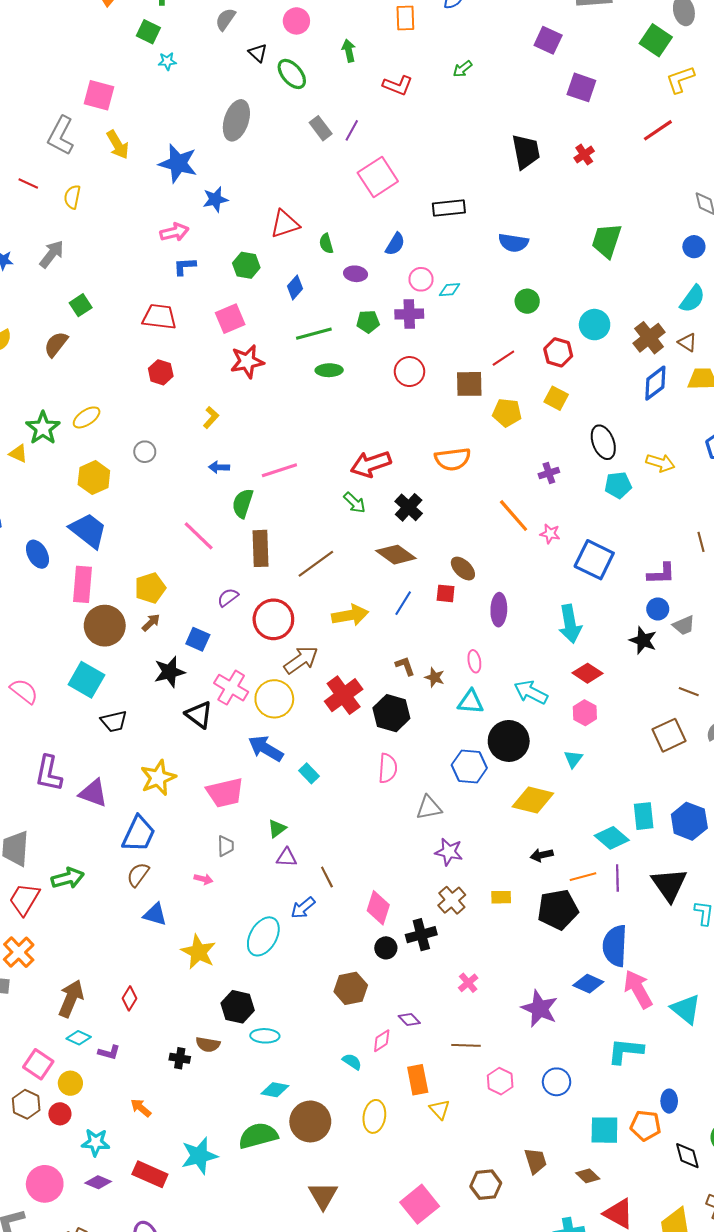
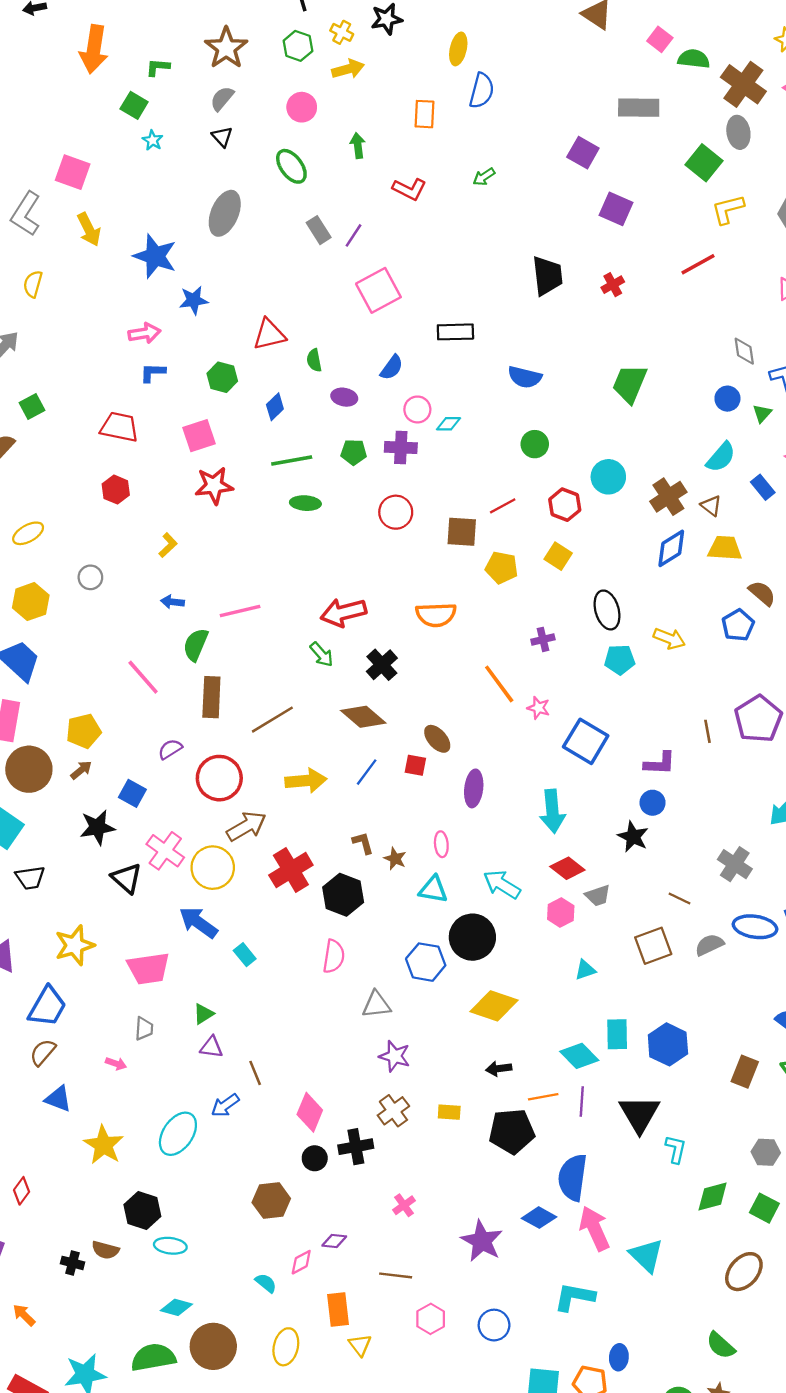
black triangle: (258, 53) -> (222, 137), moved
cyan star: (167, 61) -> (153, 140), turned 30
gray trapezoid: (684, 625) -> (598, 896), moved
cyan triangle: (573, 759) -> (585, 970), moved, turned 30
purple diamond: (409, 1020) -> (334, 1241), turned -45

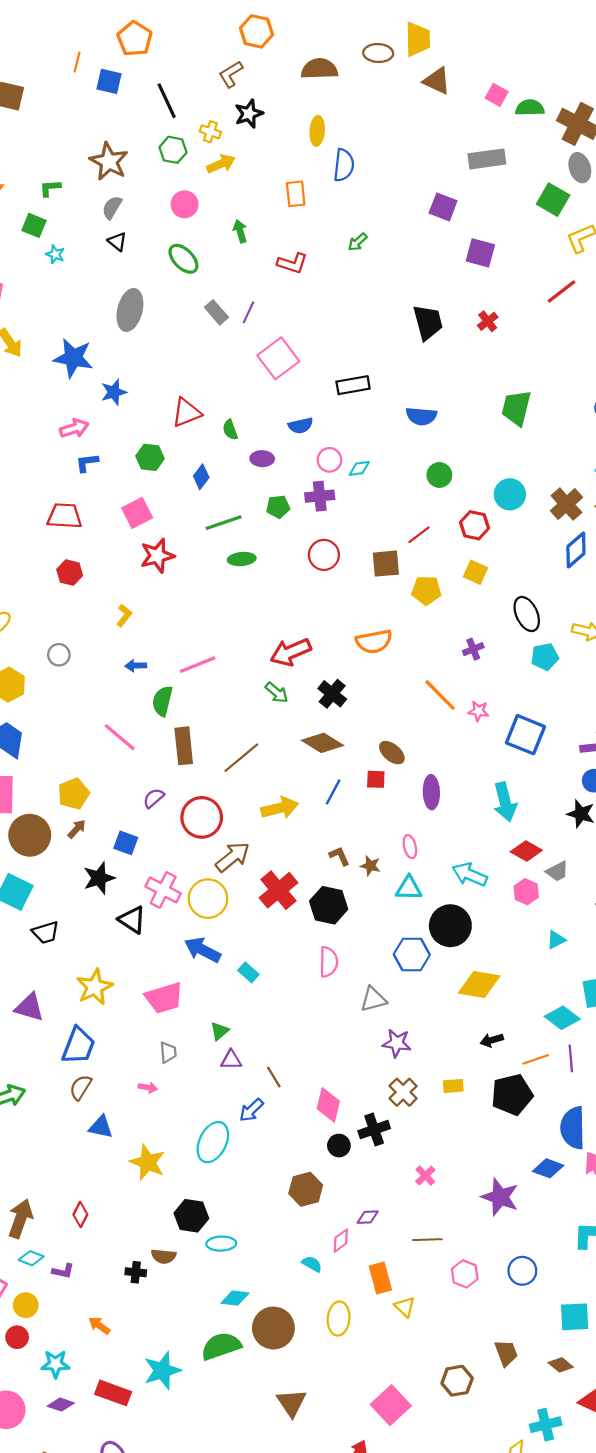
blue semicircle: (392, 367) -> (301, 426), turned 50

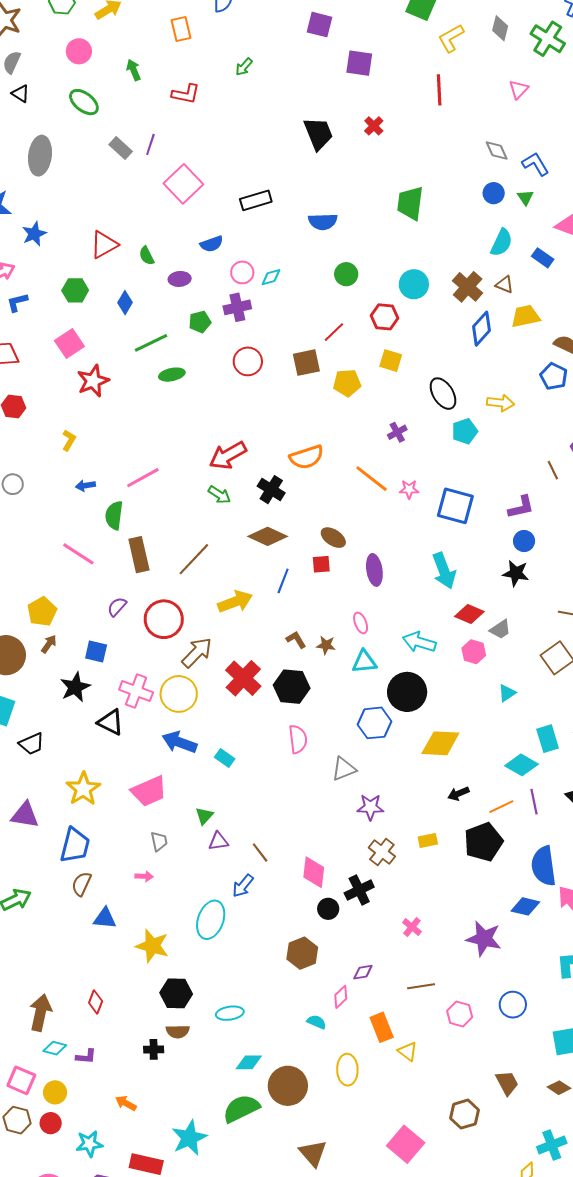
red line: (561, 292) -> (439, 90), turned -48
orange semicircle: (374, 641) -> (307, 457), moved
black hexagon: (191, 1216) -> (176, 993), moved

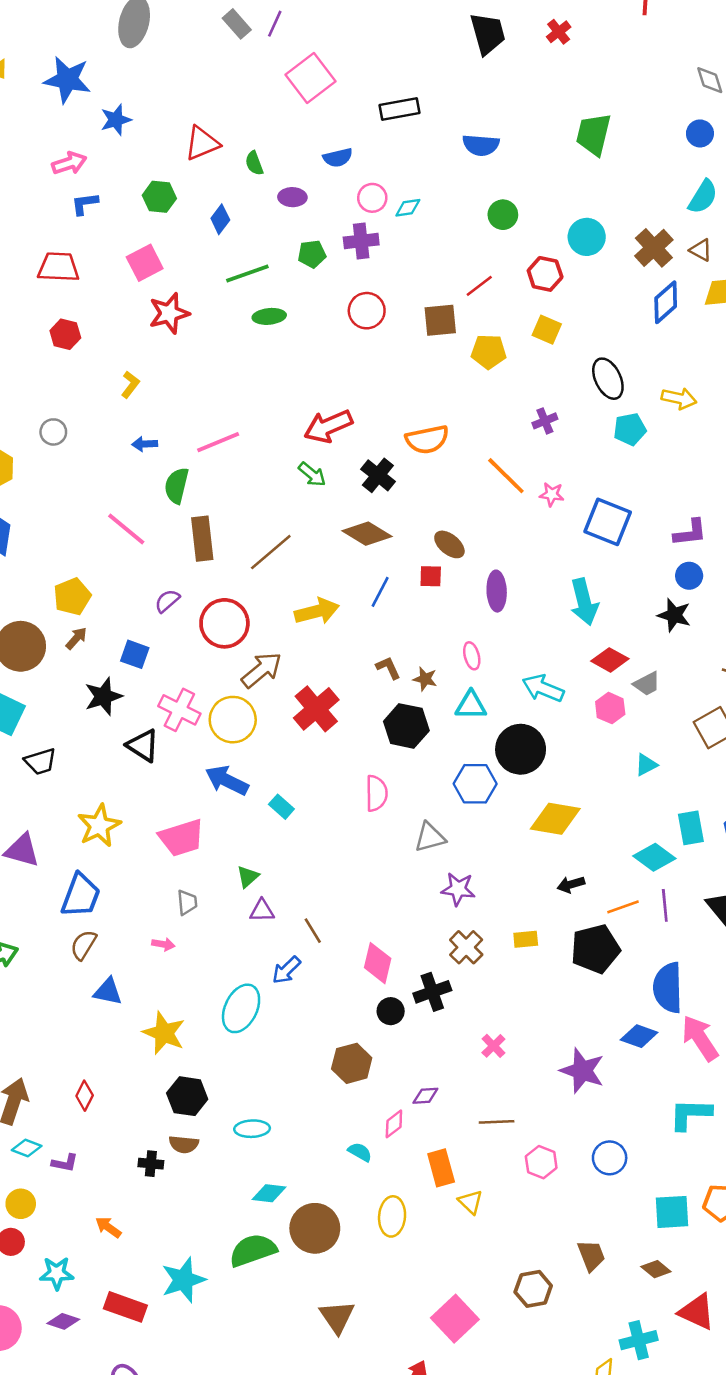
black hexagon: (292, 687) -> (406, 726), moved

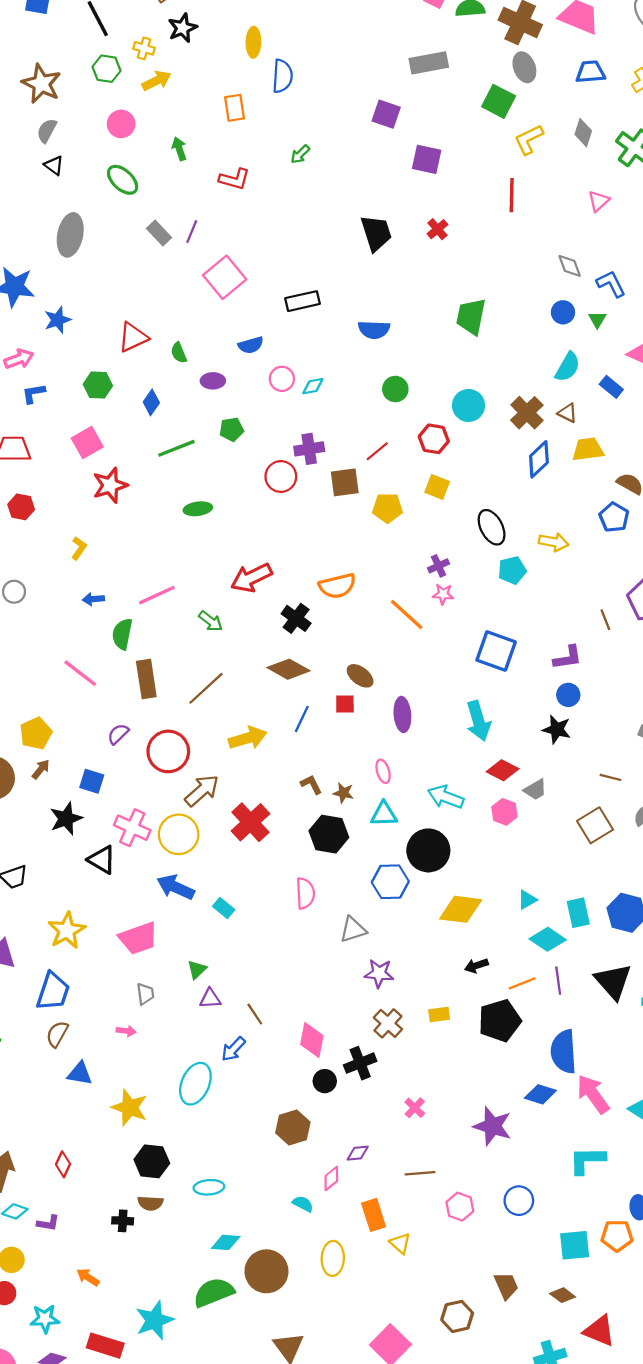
purple cross: (361, 241) -> (309, 449), moved
green ellipse: (269, 316) -> (198, 509), moved
green arrow: (312, 474) -> (211, 621), moved
pink star: (552, 494) -> (443, 594), moved
cyan triangle: (646, 765) -> (527, 900), moved

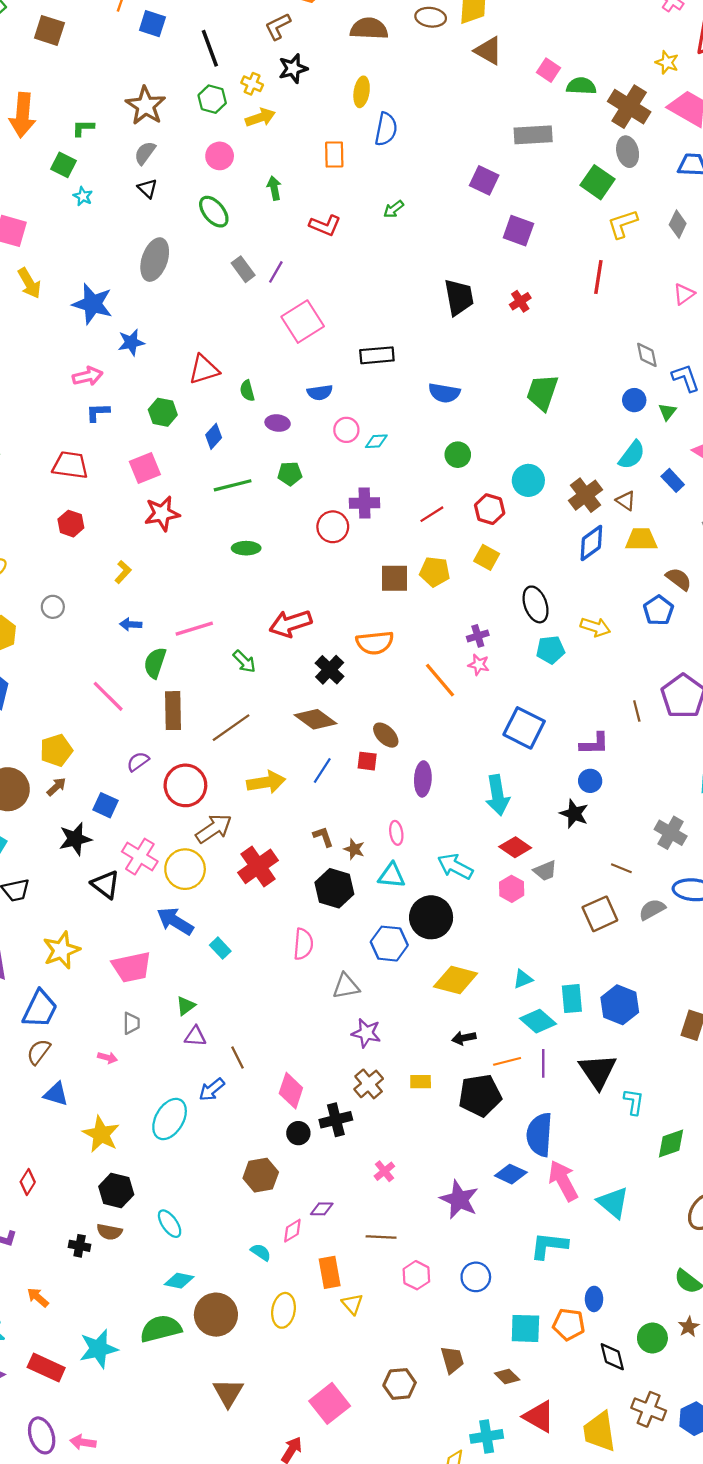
brown square: (345, 482) -> (395, 578), moved
cyan ellipse: (209, 1187) -> (170, 1224), turned 52

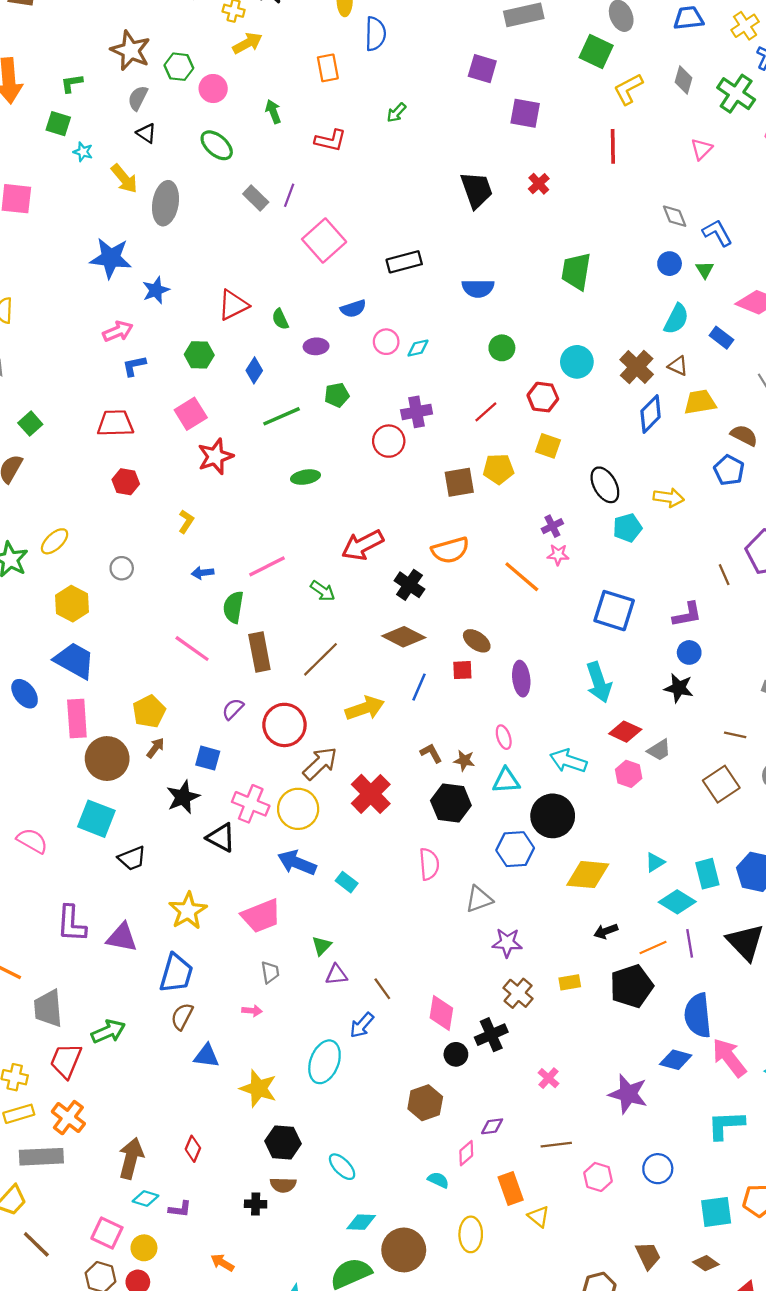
green hexagon: (212, 99) -> (179, 67), moved
yellow arrow: (29, 283) -> (124, 179), moved

